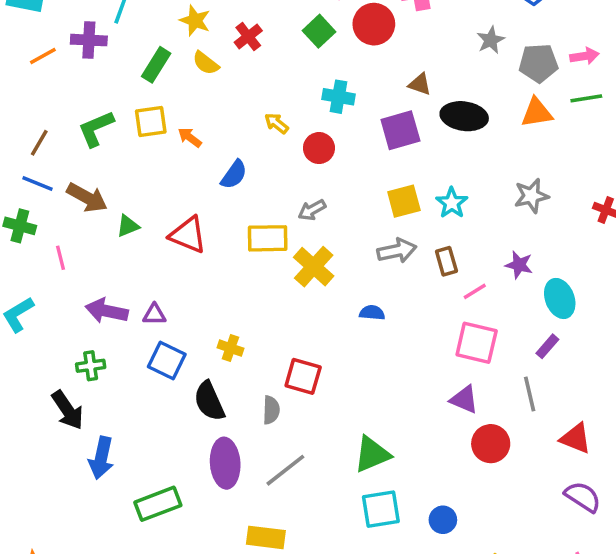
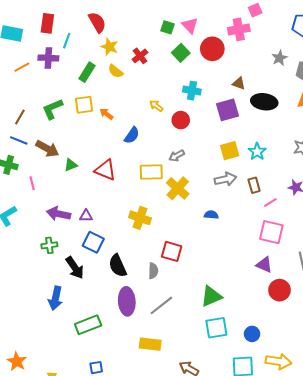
yellow cross: (230, 348) -> (140, 218), moved, size x1.5
black arrow: (68, 410) -> (75, 268), moved

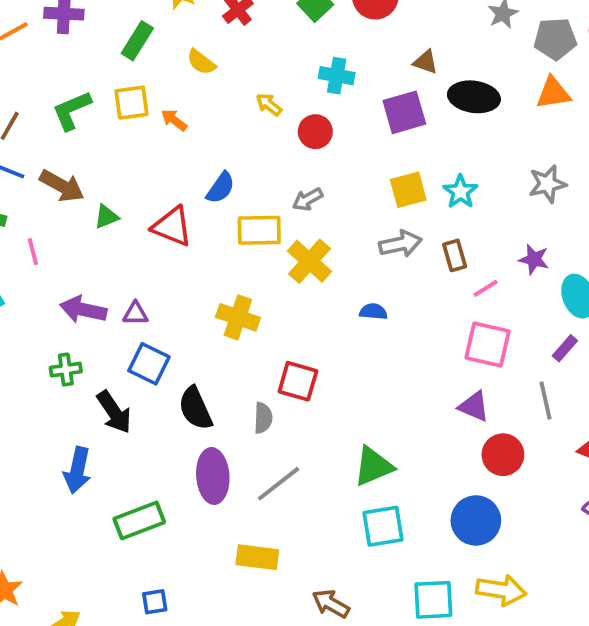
yellow semicircle: (116, 71) -> (201, 62), moved
blue semicircle: (132, 135) -> (221, 188), moved
blue circle: (252, 334) -> (476, 520), moved, size x1.6

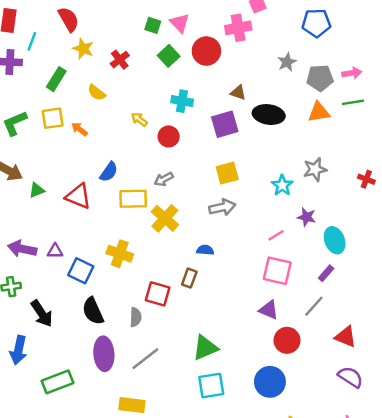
cyan star: (460, 192) -> (282, 185), moved
brown rectangle: (455, 255) -> (189, 278), moved, turned 36
blue square: (149, 364) -> (81, 271), moved
gray line: (546, 401) -> (314, 306), turned 55

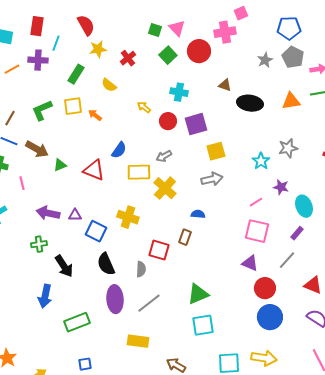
yellow star: (83, 49) -> (98, 49), turned -30
gray pentagon: (320, 78) -> (293, 57), moved, turned 30
purple square: (225, 124) -> (196, 124), moved
blue circle: (270, 382) -> (270, 317), moved

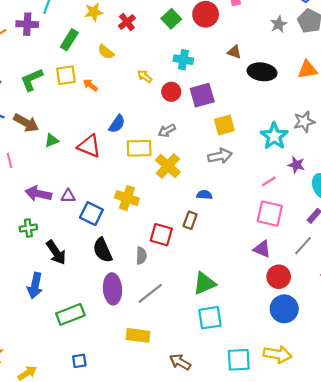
cyan star: (261, 161) -> (274, 136), size x1.4

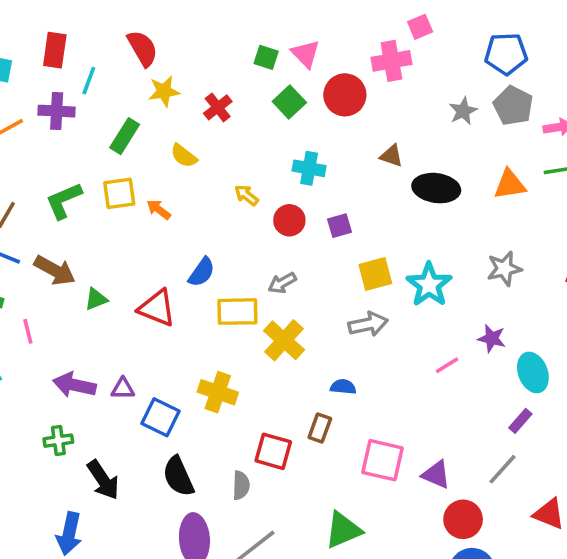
purple square: (202, 95) -> (340, 226), size x0.6
cyan star: (274, 136) -> (429, 285), moved
pink square: (270, 214) -> (382, 460), moved

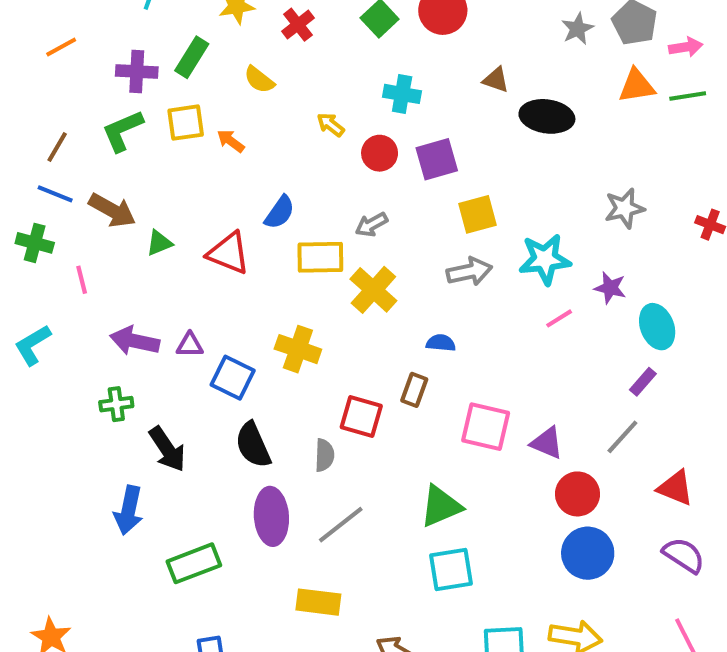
purple cross: (57, 111) -> (137, 72), moved
orange triangle: (510, 184) -> (637, 86), moved
purple square: (340, 226) -> (437, 159), size x1.5
cyan star: (429, 285) -> (545, 259), moved, turned 30

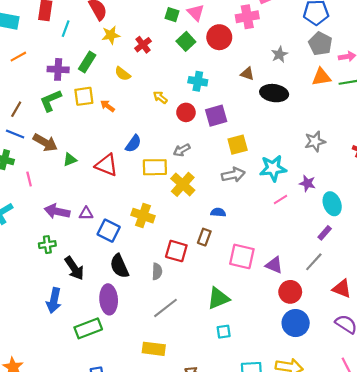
gray star: (578, 29) -> (279, 54), moved
purple ellipse: (271, 516) -> (109, 299), moved
cyan square: (451, 569) -> (224, 332), size x0.6

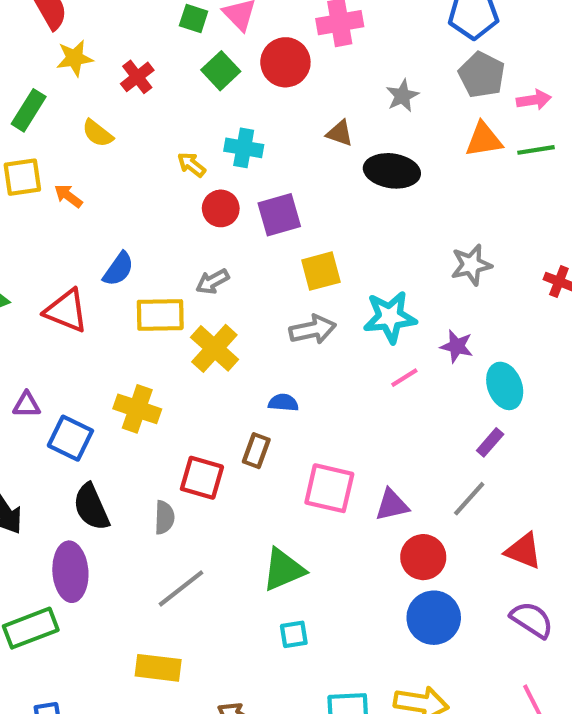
yellow arrow: (160, 97) -> (192, 165), moved
purple triangle: (274, 265) -> (392, 505), turned -36

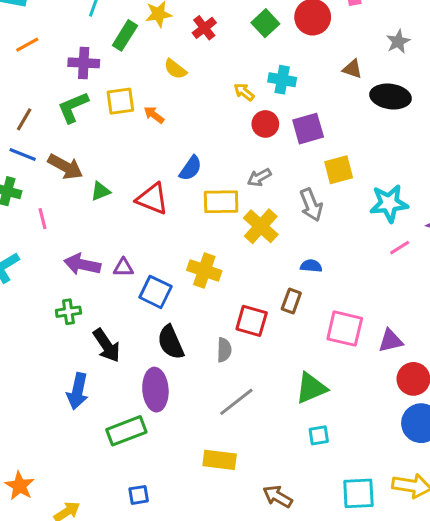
green rectangle: (29, 110) -> (125, 35), moved
gray arrow: (313, 330) -> (311, 205), moved, turned 80

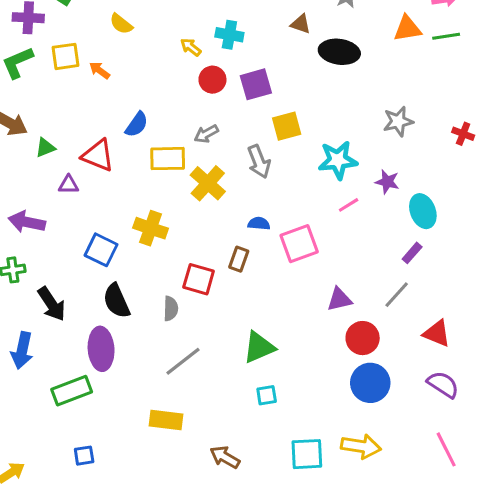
purple triangle: (123, 267) -> (69, 185), moved
pink square: (345, 329) -> (299, 244), moved, turned -33

